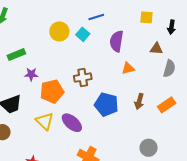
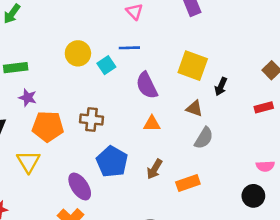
yellow square: (146, 17) -> (193, 66), size x1.6
purple semicircle: (117, 41) -> (147, 85), turned -50
purple ellipse: (72, 123) -> (80, 187), moved

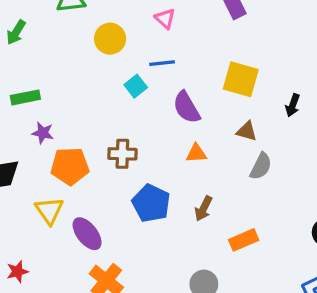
yellow circle: (78, 53) -> (110, 39), moved
black arrow: (221, 87) -> (293, 105), moved
orange rectangle: (188, 183) -> (244, 240), moved
purple ellipse: (80, 187) -> (87, 234), moved

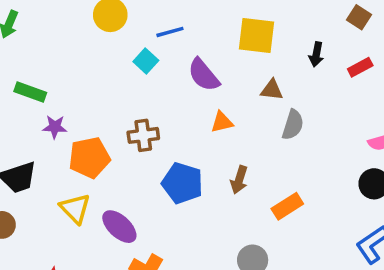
green rectangle: (25, 97) -> (30, 92), turned 40

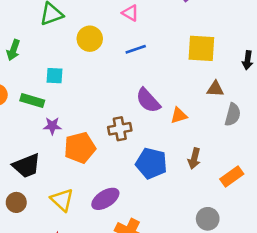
cyan square: (146, 61) -> (54, 76), moved, turned -36
purple semicircle: (204, 75) -> (148, 100), moved
yellow triangle: (75, 208) -> (62, 200), moved
purple ellipse: (119, 227) -> (105, 199), turned -72

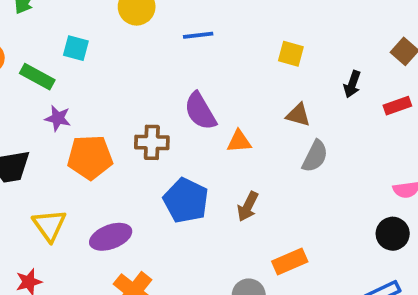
yellow square: (201, 48) -> (291, 54), size x0.6
orange rectangle: (232, 177) -> (290, 262), moved

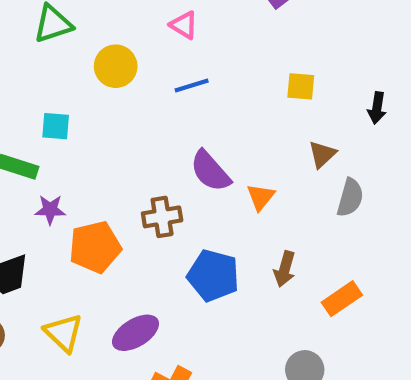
brown triangle: (298, 115) -> (322, 154), turned -48
orange triangle: (239, 141) -> (261, 197), turned -36
orange rectangle: (290, 262) -> (342, 299), moved

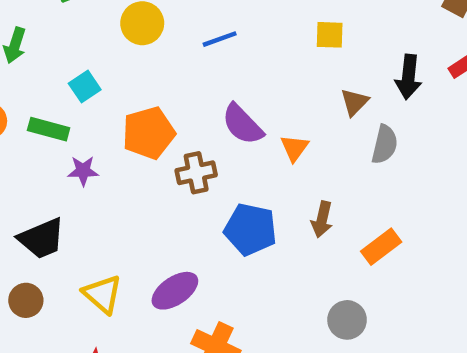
black arrow: (377, 108) -> (408, 77), moved, size x1.4
cyan square: (56, 126) -> (85, 87), turned -36
orange pentagon: (95, 247) -> (149, 133), moved

